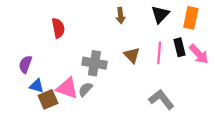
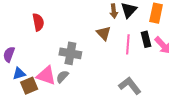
brown arrow: (121, 16) -> (114, 11), moved
brown triangle: (132, 55) -> (104, 33), moved
blue triangle: (37, 86) -> (19, 74), turned -32

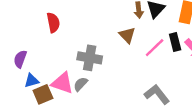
pink line: (128, 44) -> (155, 48), turned 42

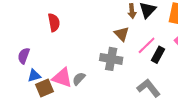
black rectangle: (175, 42) -> (158, 55), moved, turned 42
gray cross: (90, 58) -> (111, 59), moved

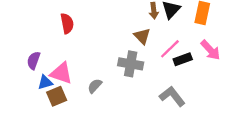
black rectangle: (158, 55) -> (183, 59), turned 42
pink triangle: (62, 78) -> (61, 73), moved

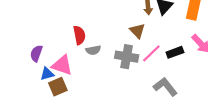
red semicircle: (67, 23) -> (79, 35), moved
pink line: (170, 49) -> (151, 53), moved
gray semicircle: (95, 86) -> (93, 50), moved, turned -144

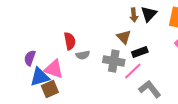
black rectangle: (175, 52) -> (140, 52), moved
pink line: (151, 53) -> (133, 71), moved
blue triangle: (47, 74) -> (40, 77), size x1.5

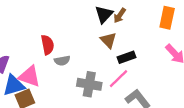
black triangle: (149, 14) -> (104, 14), moved
brown arrow: (134, 15) -> (120, 15), turned 40
gray cross: (114, 61) -> (89, 84), moved

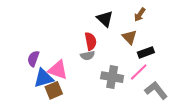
black triangle: (104, 14) -> (105, 19), moved, turned -30
red semicircle: (48, 45) -> (91, 41), moved

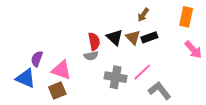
black triangle: (105, 19) -> (115, 37), moved
black rectangle: (146, 52) -> (149, 37), moved
blue triangle: (44, 78) -> (26, 78), moved, turned 40

